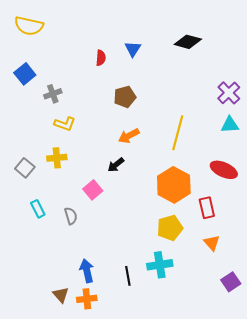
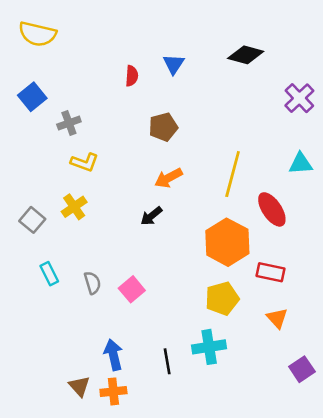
purple cross: (229, 93) -> (299, 98), moved
yellow cross: (57, 158) -> (74, 207), turned -30
red ellipse: (224, 170) -> (272, 209), moved, turned 32
pink square: (93, 190) -> (132, 289), moved
red rectangle: (207, 208) -> (271, 272), turned -65

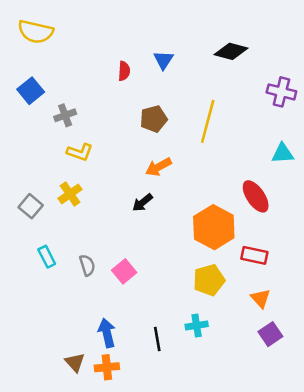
purple cross: (299, 98) -> (281, 92), turned -32
yellow line: (233, 174) -> (208, 121), moved
cyan cross: (209, 347) -> (197, 325), size x0.7
purple square: (302, 369) -> (270, 334), moved

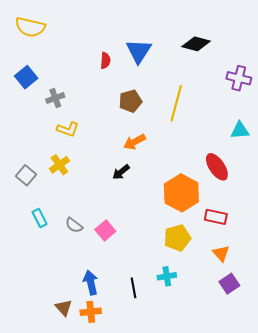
blue triangle: (163, 60) -> (139, 51), size x1.5
gray semicircle: (87, 265) -> (74, 225), turned 144

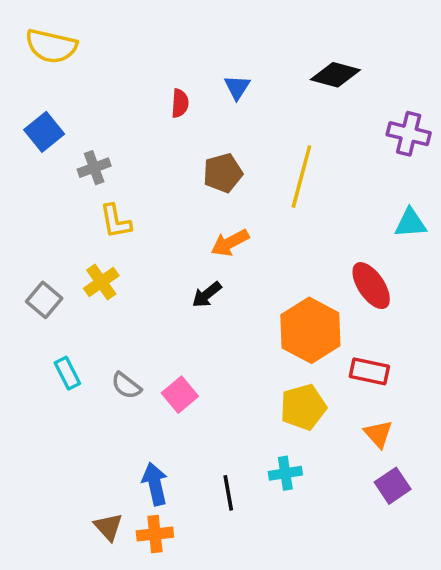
blue triangle: (139, 51) -> (237, 87), size x0.6
yellow L-shape: (68, 129) -> (116, 221), turned 60

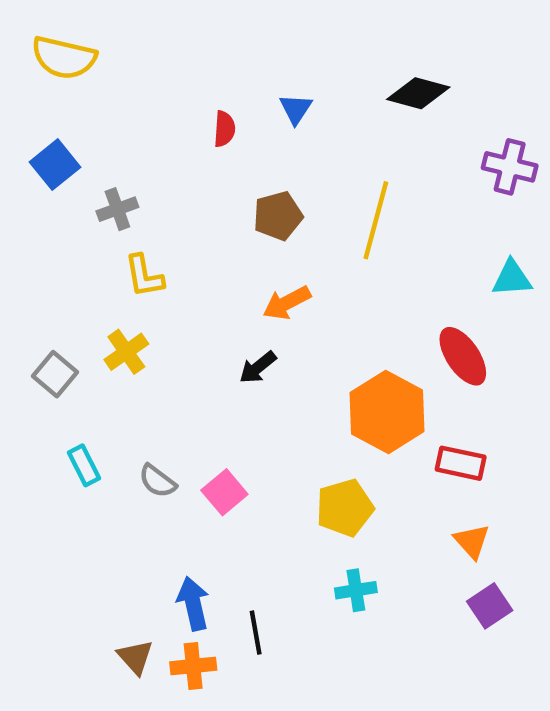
yellow pentagon: (303, 407) -> (345, 508), moved
black line: (228, 493) -> (256, 633), moved

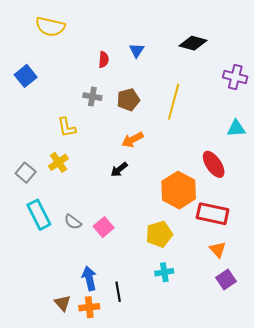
yellow semicircle: (64, 58) -> (50, 27), moved
gray cross: (117, 209) -> (92, 97), moved, turned 30
red rectangle: (461, 463) -> (213, 214), size x1.4
cyan rectangle: (84, 465) -> (39, 215), size x1.6

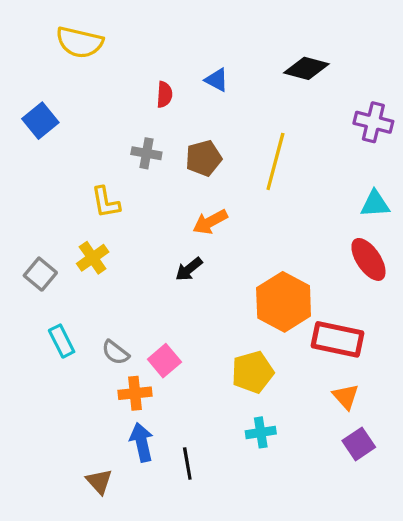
blue triangle: (137, 50) -> (217, 80), turned -35
red ellipse: (214, 164) -> (368, 259), moved
cyan rectangle: (39, 215) -> (62, 341), size x0.7
orange cross: (89, 307) -> (135, 393), moved

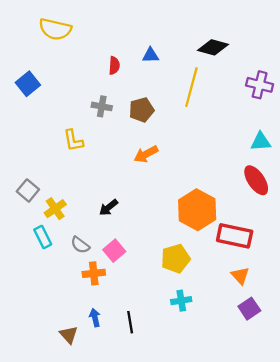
blue triangle: (217, 80) -> (151, 55), turned -30
yellow line: (275, 161) -> (191, 87), moved
yellow cross: (93, 258) -> (55, 209), moved
black arrow: (189, 269) -> (109, 207), moved
blue arrow: (142, 442) -> (95, 318), moved, size x0.7

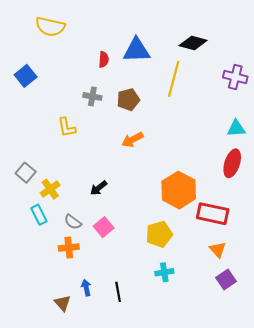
blue triangle: (151, 55) -> (137, 50), size x1.8
red ellipse: (256, 180) -> (232, 163), turned 52
orange cross: (94, 273) -> (69, 248), moved

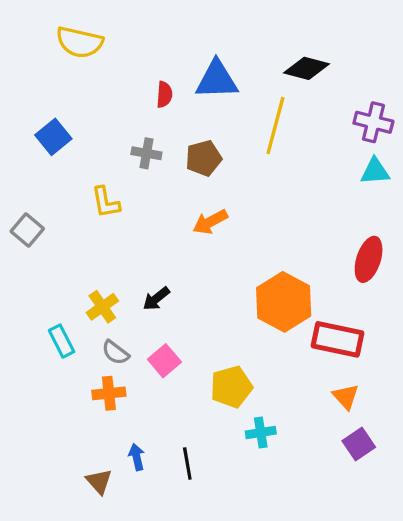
blue square: (26, 76) -> (53, 137), moved
cyan triangle: (236, 128) -> (375, 171), moved
gray square: (26, 173) -> (27, 230), moved
yellow cross: (50, 189) -> (102, 307), moved
yellow pentagon: (159, 234) -> (231, 387), moved

